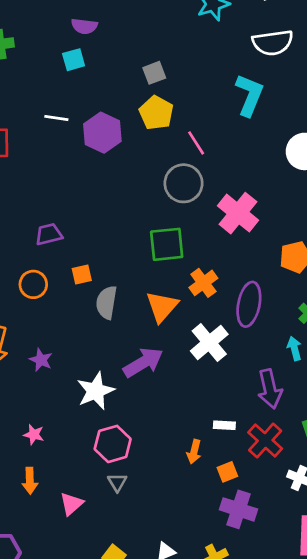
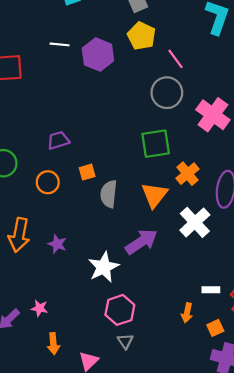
pink star: (34, 435) -> (39, 308), moved

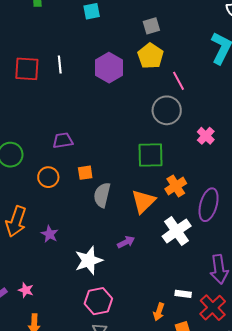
white line: (60, 44) -> (60, 65), moved, turned 72
pink cross: (213, 115) -> (206, 136), size x0.6
purple arrow: (141, 242) -> (126, 242), size x0.6

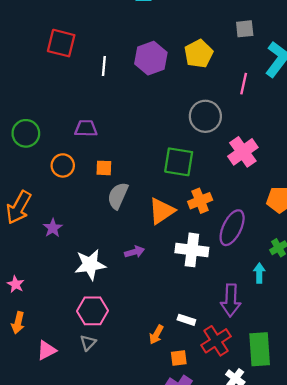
gray square: (151, 26) -> (245, 29), moved
white line: (60, 65) -> (104, 66), moved
pink line: (179, 81) -> (244, 84), moved, turned 30
pink cross: (206, 136) -> (243, 152), size x1.5
white cross: (177, 231) -> (192, 250), turned 32

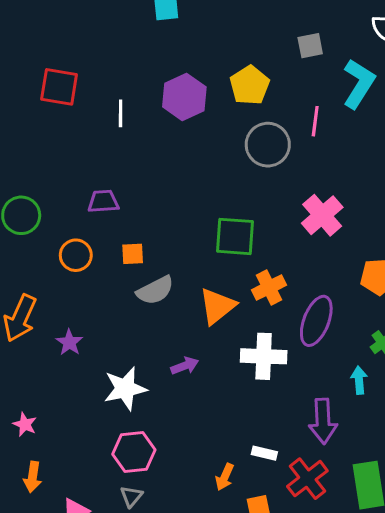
gray circle: (205, 116) -> (268, 145), moved
gray semicircle: (118, 196) -> (155, 290), turned -136

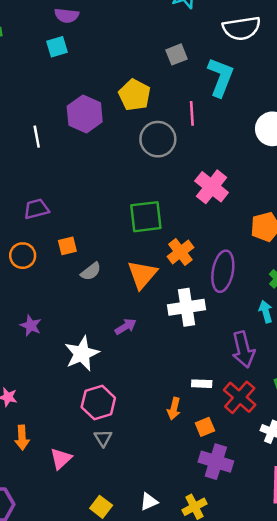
gray semicircle: (155, 290) -> (91, 271), size x0.7

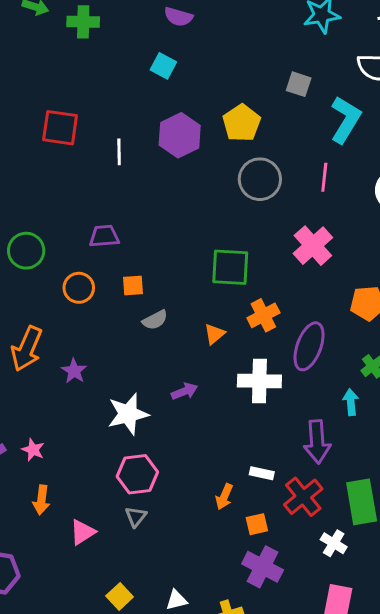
cyan square: (57, 47) -> (163, 66), moved, turned 35
gray square: (176, 54) -> (299, 84), turned 30
pink line: (192, 113) -> (324, 177), moved
orange triangle: (142, 275) -> (214, 334), size x0.6

